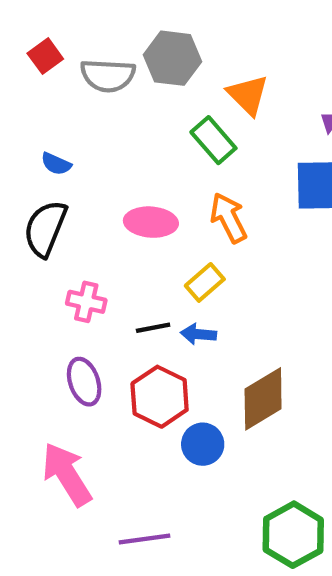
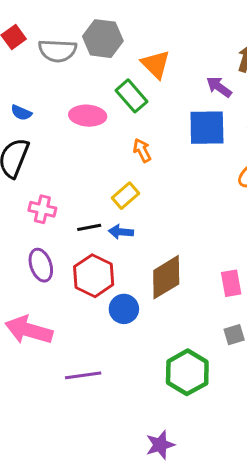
orange arrow: (229, 218) -> (142, 150), size x0.7
pink ellipse: (151, 222) -> (88, 116), moved
pink arrow: (67, 474) -> (29, 330), turned -42

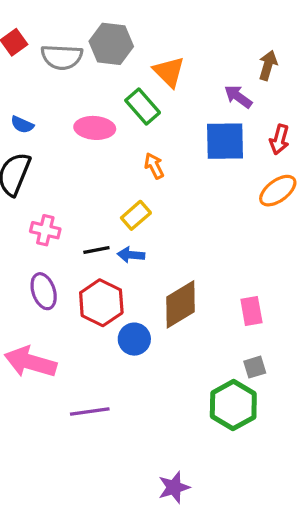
green hexagon: (187, 372) -> (233, 405), moved

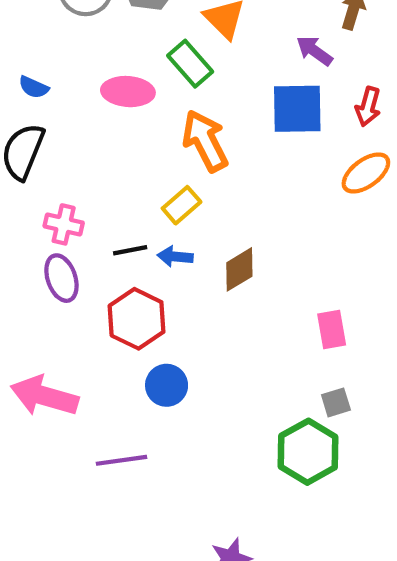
orange arrow: (154, 166) -> (205, 141), size x1.8
purple ellipse: (44, 291) -> (61, 278), moved
brown diamond: (180, 304) -> (239, 269), moved, size x0.7
blue circle: (134, 339) -> (167, 385), moved

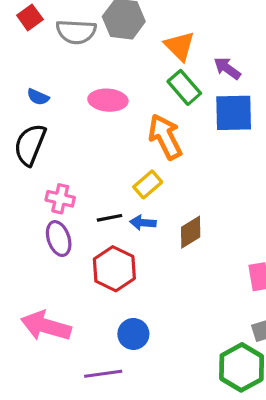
purple arrow: (314, 51) -> (227, 68), moved
green rectangle: (190, 64) -> (184, 87), moved
blue circle: (167, 385) -> (133, 334), moved

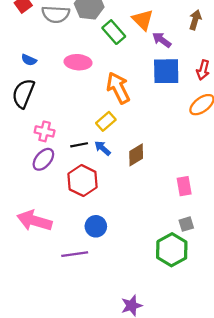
orange triangle: (180, 46) -> (143, 20), moved
green rectangle: (184, 87) -> (114, 32), moved
blue arrow: (143, 223) -> (103, 148), turned 36
purple ellipse: (59, 239) -> (43, 159), turned 60

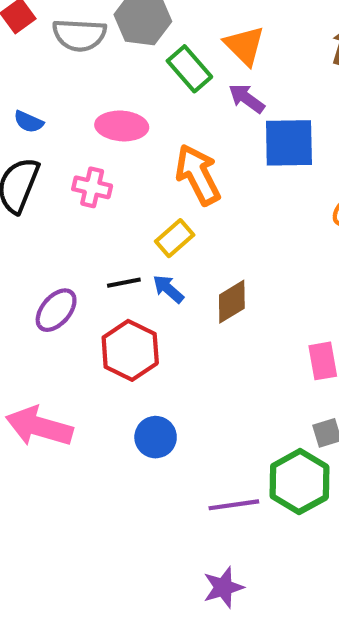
purple arrow: (162, 40) -> (247, 98), moved
pink cross: (45, 131) -> (92, 187), moved
purple line: (75, 254) -> (234, 505), moved

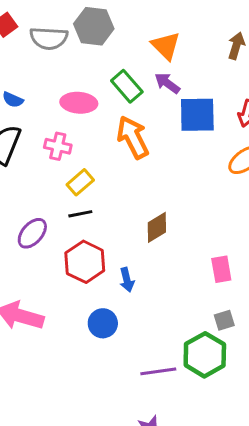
green rectangle: (189, 69) -> (127, 86), moved
yellow rectangle: (175, 238) -> (80, 182), moved
blue arrow: (168, 289) -> (127, 280), moved, turned -145

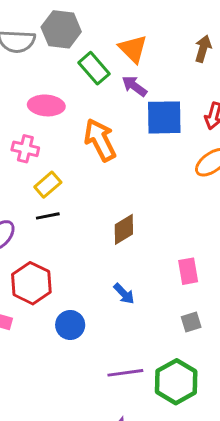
green rectangle: (127, 86) -> (94, 68), moved
red hexagon: (85, 262) -> (31, 283), moved
blue arrow: (127, 280) -> (124, 294), moved, turned -30
green hexagon: (205, 355) -> (176, 382), moved

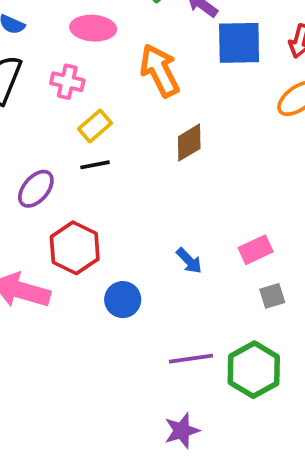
brown diamond: (124, 229) -> (189, 143), moved
pink rectangle: (188, 271) -> (256, 250), moved, turned 75

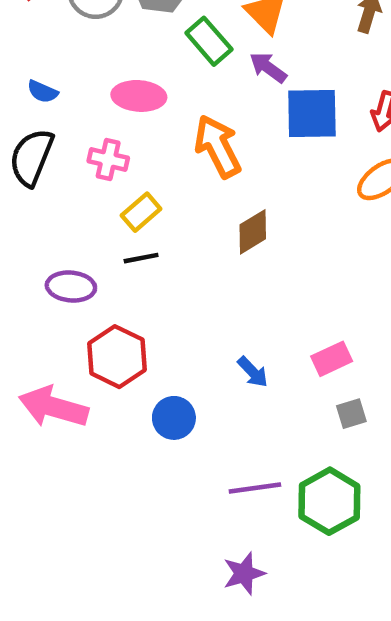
purple ellipse: (36, 189) -> (71, 287), turned 54

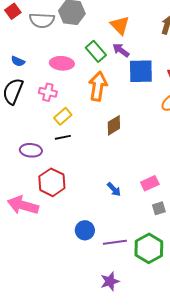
green rectangle: (209, 41) -> (96, 51), moved
orange arrow: (218, 146) -> (98, 86), turned 36
blue circle: (174, 418) -> (85, 230), moved

